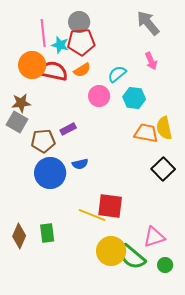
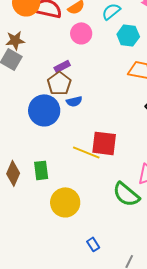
pink circle: (99, 96) -> (81, 33), moved
brown pentagon: (43, 141) -> (59, 83), moved, turned -30
yellow circle: (111, 251) -> (65, 202), moved

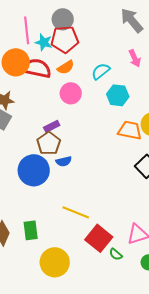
red square: (104, 143) -> (99, 238), moved, turned 32
green semicircle: (126, 194) -> (116, 254), size x0.5

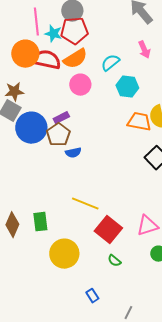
orange semicircle: (66, 67) -> (75, 59), size x1.4
blue circle: (34, 170) -> (31, 128), moved
green semicircle: (116, 254) -> (114, 261), moved

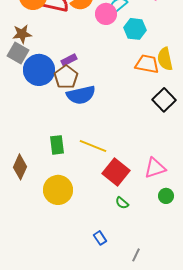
pink circle: (80, 85) -> (106, 14), moved
blue semicircle: (73, 153) -> (81, 95), size x1.8
green rectangle: (40, 222) -> (57, 145), moved
yellow circle: (64, 254) -> (58, 190), moved

